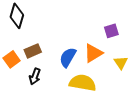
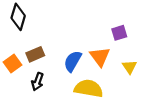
orange triangle: (93, 53) -> (100, 57), turned -36

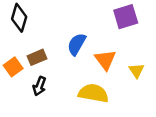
purple square: (119, 33) -> (126, 17), moved, size x1.5
blue semicircle: (73, 61) -> (77, 44), moved

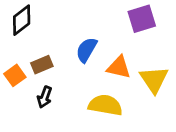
black diamond: (19, 18) -> (22, 20), turned 36
orange triangle: (105, 60) -> (119, 67), turned -40
yellow triangle: (136, 70) -> (154, 79), size x1.6

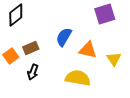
yellow triangle: (154, 79) -> (114, 59), size x0.7

